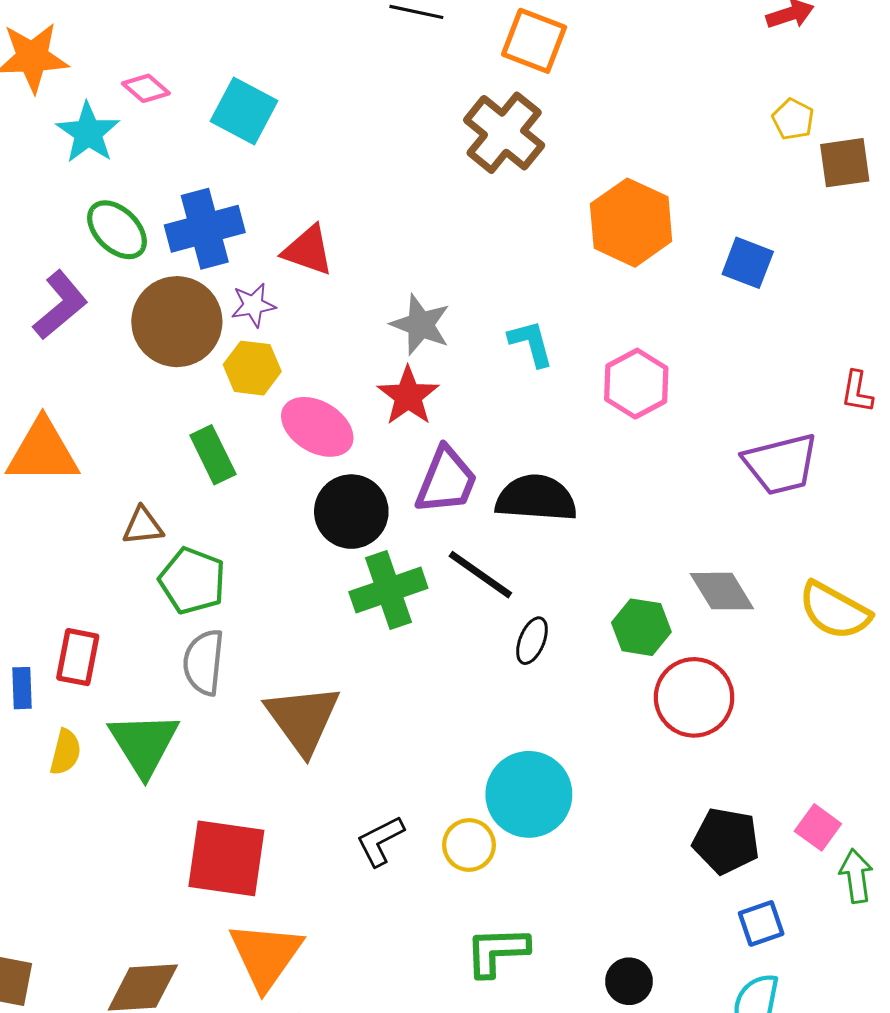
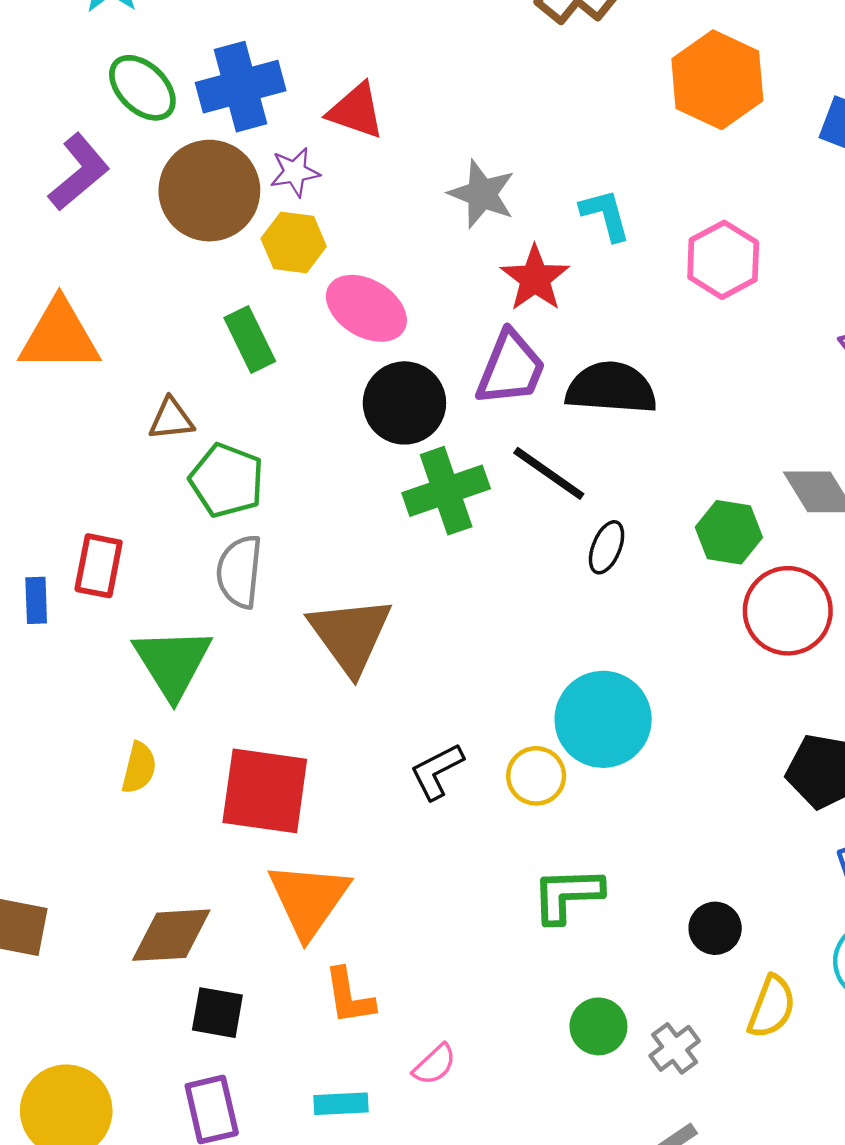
red star: (408, 396) -> (535, 278), moved
yellow semicircle: (65, 752) -> (139, 768), moved

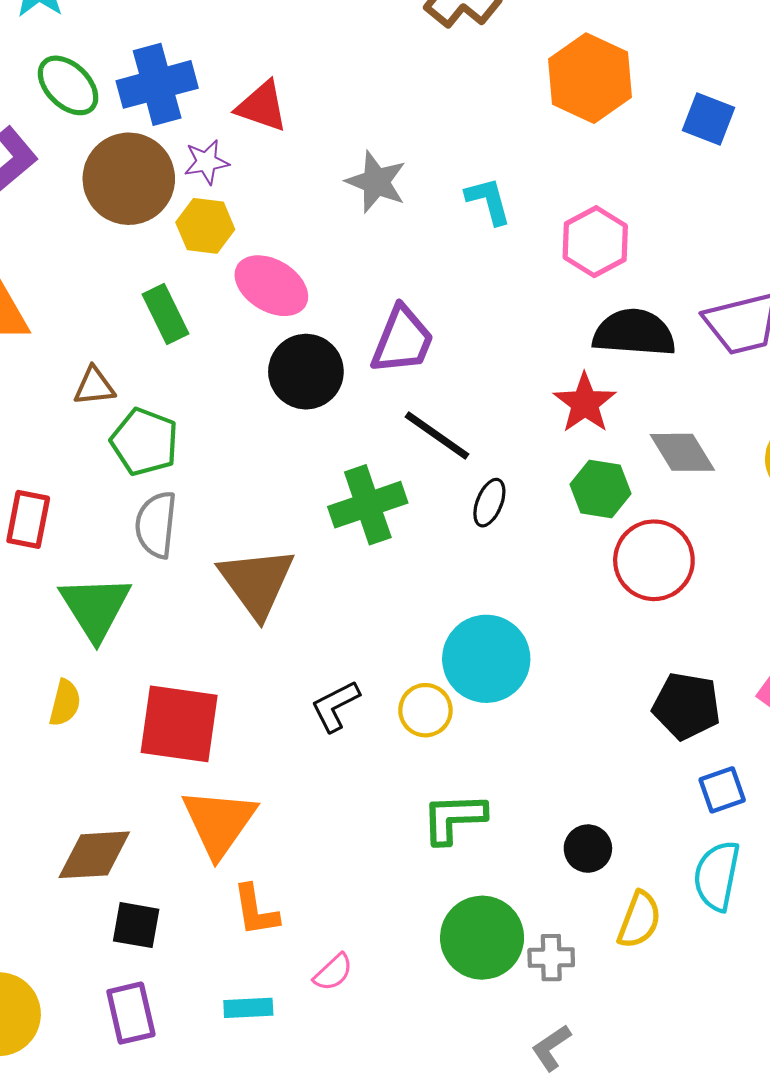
red star: (535, 278) -> (585, 403), moved
black semicircle: (611, 388) -> (634, 333), moved
green cross: (446, 491) -> (368, 505), moved
green circle: (598, 1026) -> (482, 938), size x1.6
gray cross: (675, 1048) -> (551, 958), turned 36

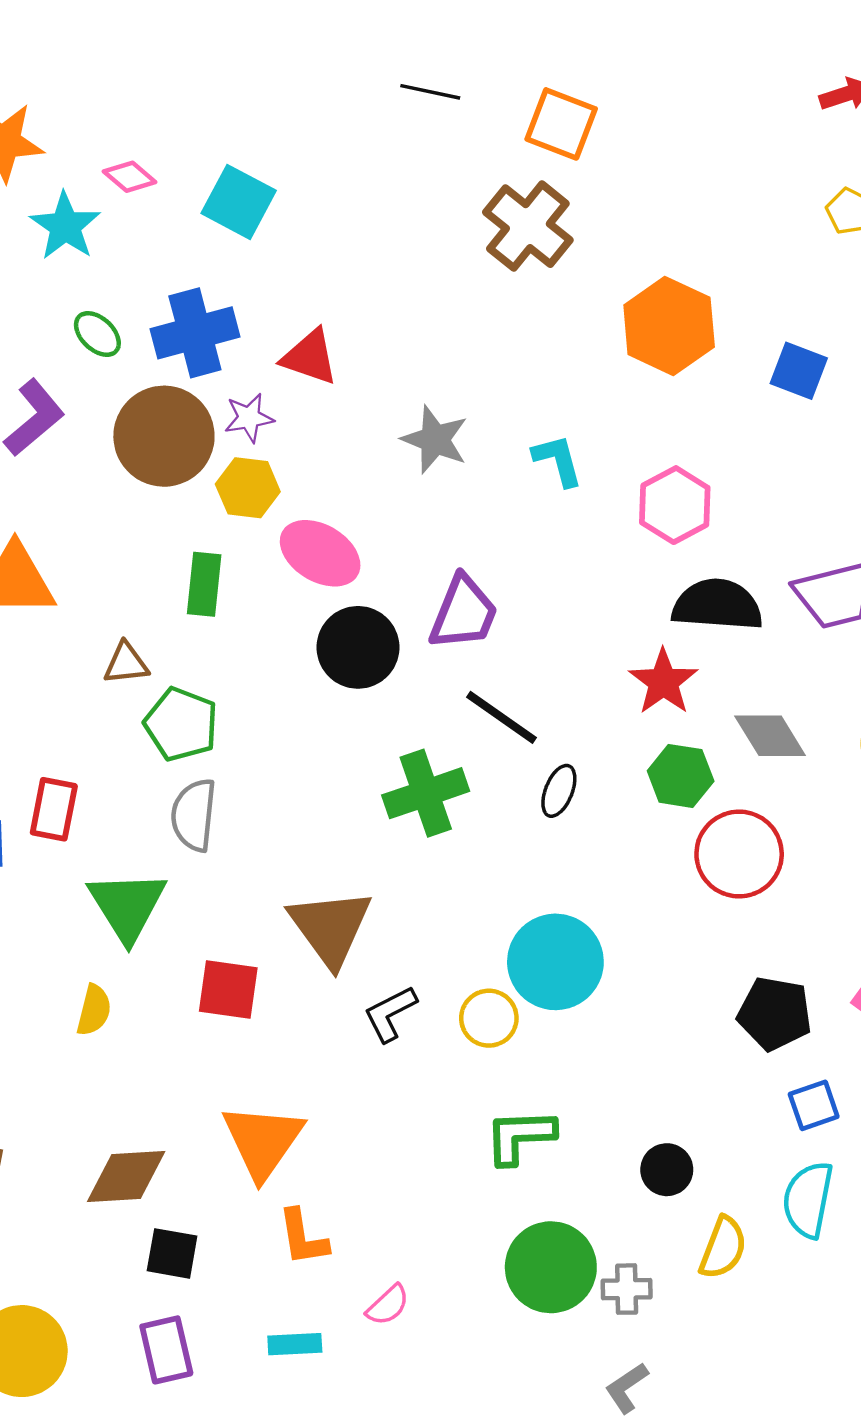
green ellipse: (68, 85) -> (97, 334), size x0.7
green rectangle: (165, 314) -> (204, 584), turned 32
brown triangle: (257, 582) -> (330, 927), moved
red square: (179, 724) -> (228, 989), moved, size x0.7

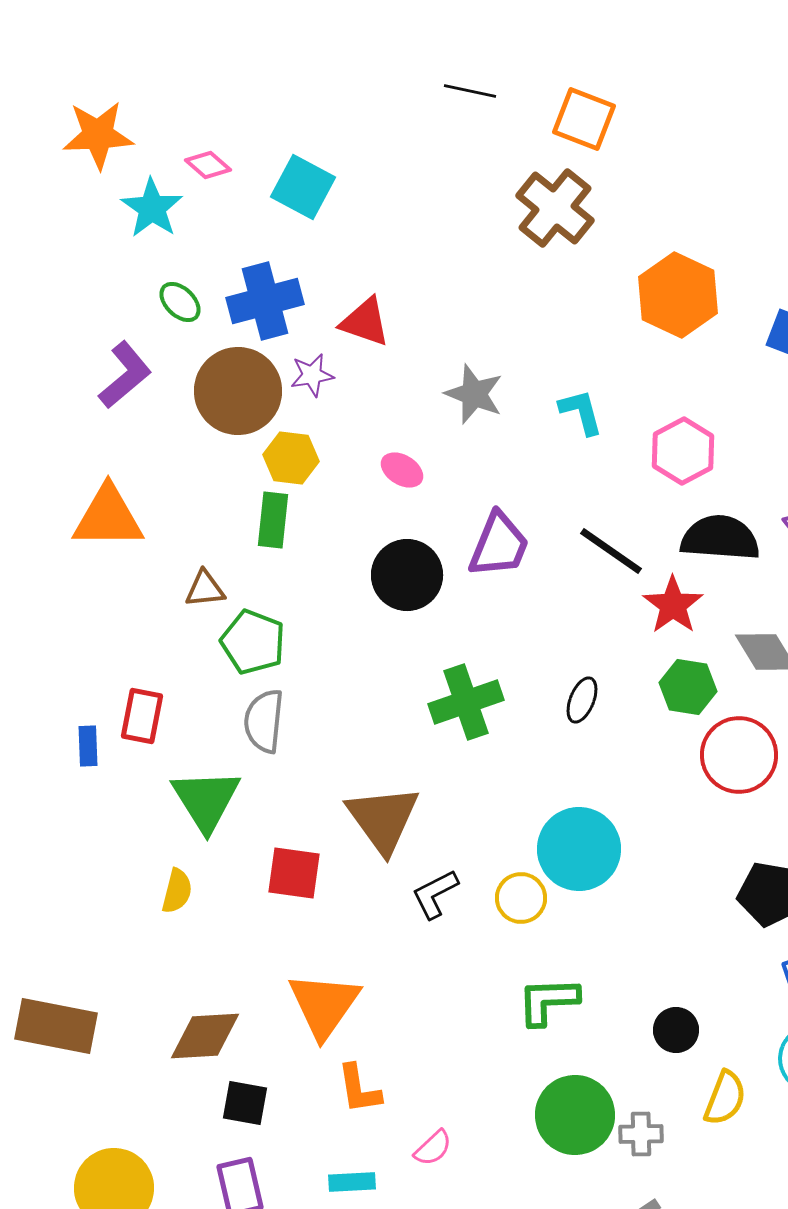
yellow hexagon: (248, 488) -> (291, 458), moved
pink ellipse: (320, 553) -> (402, 470), moved, size x0.6
black line: (501, 717) -> (611, 551), moved

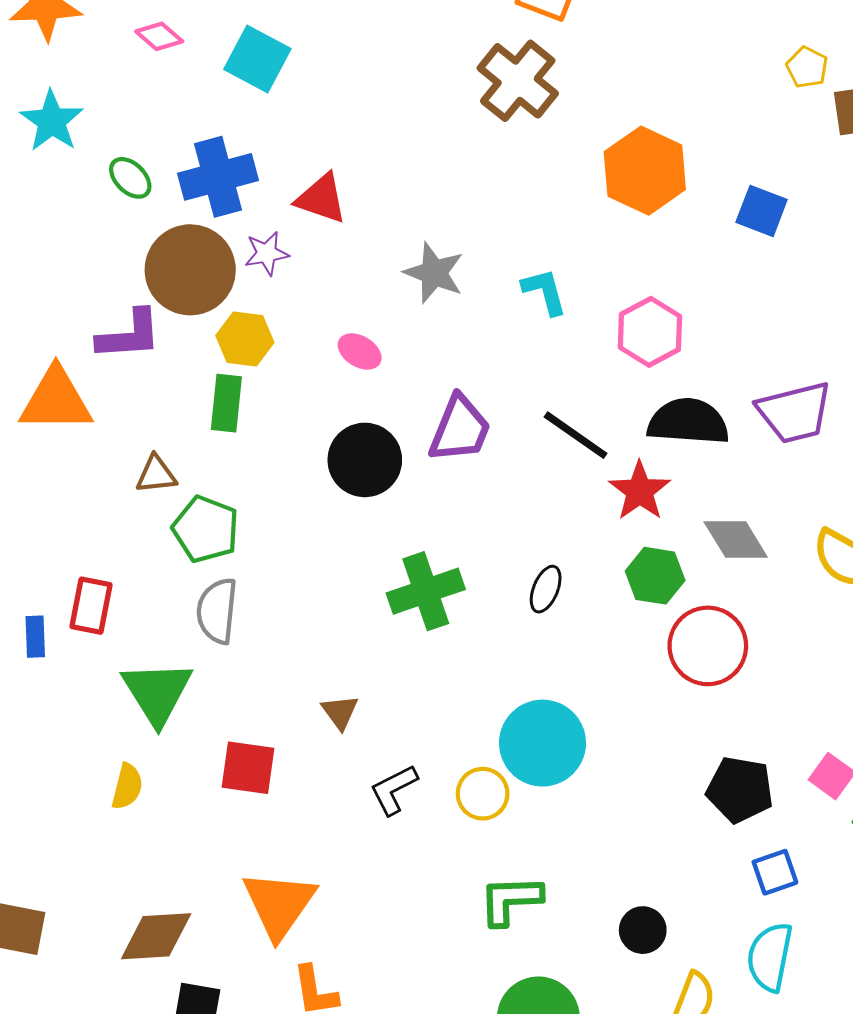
cyan star: (152, 208) -> (52, 121), moved
purple L-shape: (125, 375) -> (129, 335), moved, turned 36
brown triangle: (383, 819) -> (340, 712), size x0.5

